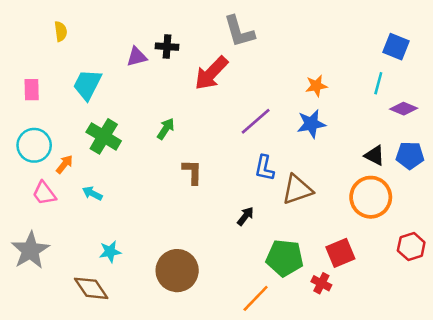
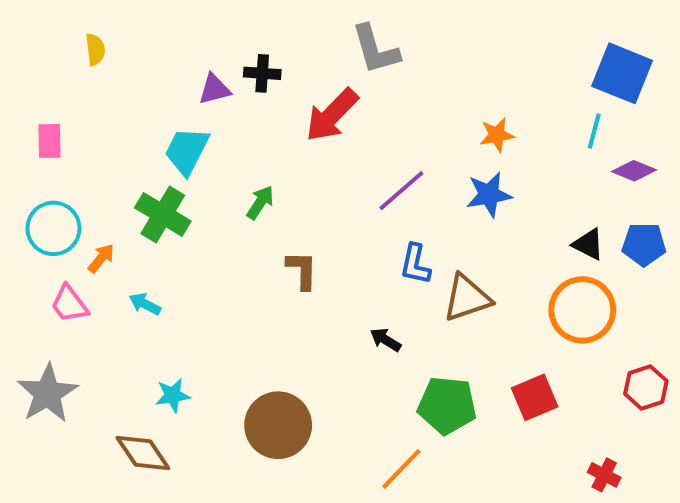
blue square: (396, 47) -> (622, 73), size x1.4
cyan trapezoid: (87, 85) -> (187, 151), moved
black arrow: (245, 216) -> (385, 340), turned -96
red cross: (321, 283) -> (604, 475), moved

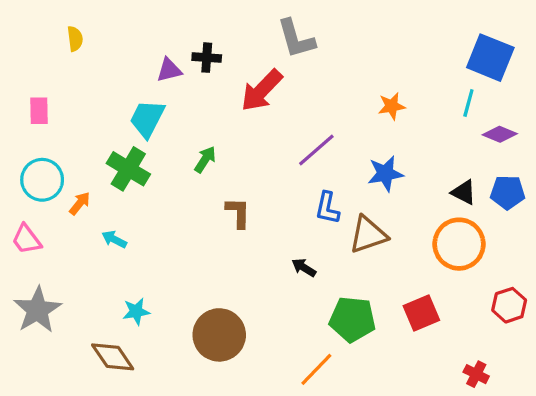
blue star: (489, 195) -> (385, 174), moved
pink trapezoid: (69, 304) -> (26, 239), moved

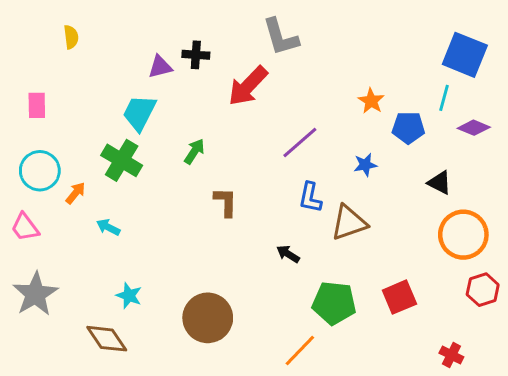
orange star: (392, 106) -> (371, 101), turned -30
blue star: (385, 174) -> (365, 165), size x0.7
blue pentagon: (508, 192) -> (408, 128), moved
orange circle: (459, 244) -> (463, 235), moved
cyan star: (136, 311) -> (129, 296), turned 30

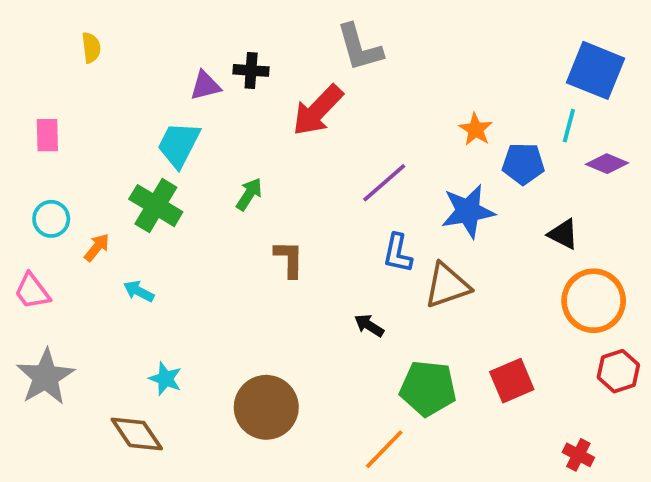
blue star: (365, 165) -> (468, 211), size x1.8
cyan circle: (40, 171) -> (51, 219), size x0.7

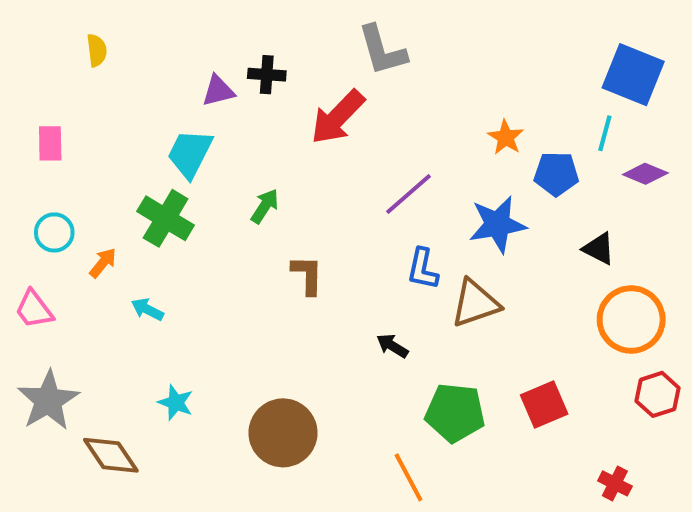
brown diamond: (137, 434) -> (111, 455), moved
orange line: (384, 449) -> (408, 477), turned -72

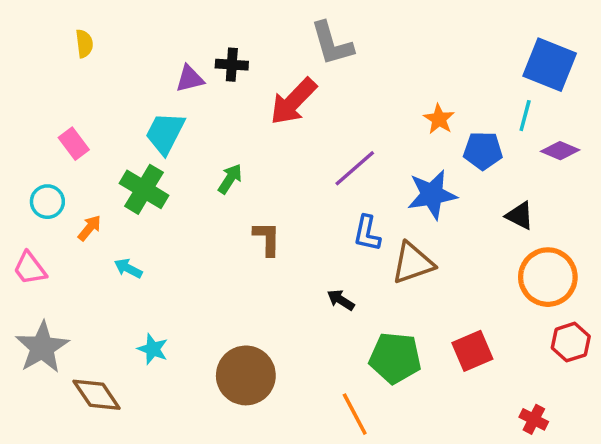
pink rectangle: (50, 143) -> (74, 144), moved, turned -36

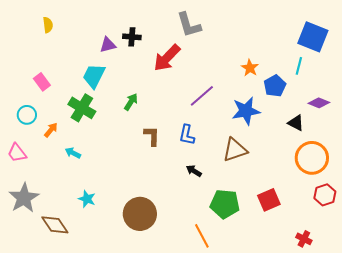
blue pentagon: (483, 151) -> (275, 86), turned -30
purple diamond: (560, 151) -> (319, 103), moved
blue L-shape: (367, 233) -> (187, 135), moved

